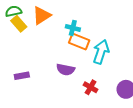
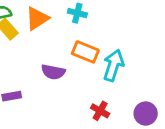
cyan cross: (73, 28) -> (77, 13), moved
purple semicircle: (66, 70) -> (53, 72), moved

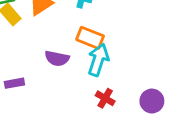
cyan arrow: (113, 65) -> (98, 60), moved

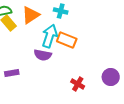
cyan arrow: (98, 60) -> (50, 36), moved
purple circle: (152, 101) -> (111, 77), moved

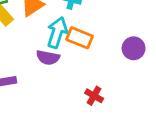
purple circle: (111, 77) -> (134, 48), moved

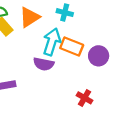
purple circle: (134, 48) -> (99, 56), moved

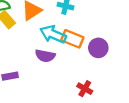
cyan arrow: (52, 42) -> (53, 34), turned -85

